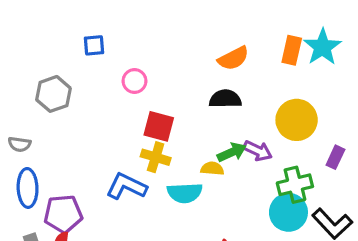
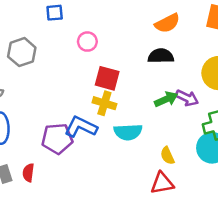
yellow semicircle: (212, 169) -> (167, 156), moved, turned -120
purple pentagon: (63, 214) -> (57, 139), moved

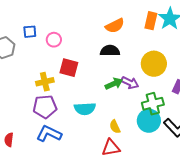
blue square: (55, 13) -> (30, 32), moved
yellow cross: (104, 103) -> (45, 82), moved, turned -30
blue L-shape: (81, 127) -> (49, 134), moved
purple pentagon: (57, 139) -> (45, 107), moved

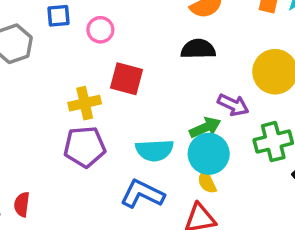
green arrow: (114, 84) -> (205, 128), moved
cyan circle: (149, 121) -> (209, 154), moved
blue L-shape: (49, 134) -> (142, 194), moved

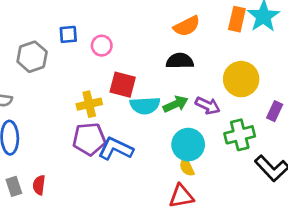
green arrow: (205, 128) -> (176, 104), moved
cyan semicircle: (155, 150) -> (145, 106), moved
blue L-shape: (142, 194) -> (116, 149), moved

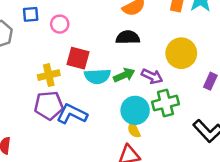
green cross: (240, 135) -> (165, 103), moved

